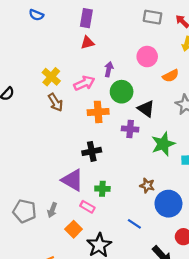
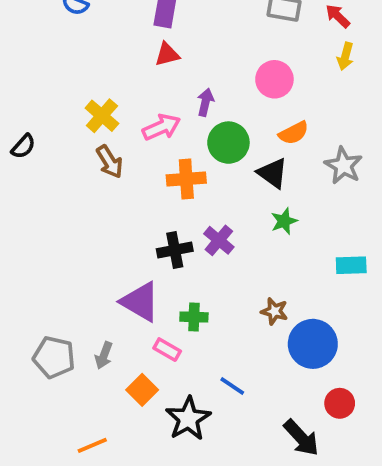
orange semicircle: (171, 76) -> (294, 133), moved
purple cross: (130, 129) -> (219, 240), moved, turned 35
green star: (163, 144) -> (284, 221), moved, size x0.6
blue line: (134, 224) -> (232, 386), moved

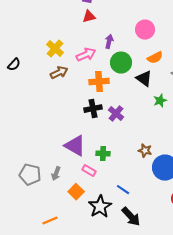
brown arrow: (110, 162) -> (59, 73), turned -84
green star: (284, 221) -> (160, 101), moved
black cross: (175, 250) -> (93, 109), moved
black arrow: (301, 438) -> (131, 217), moved

